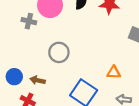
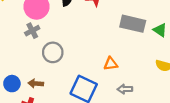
gray cross: (29, 21) -> (32, 31), moved, turned -32

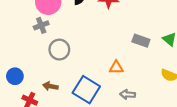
gray rectangle: (133, 24) -> (141, 41), moved, size x0.7
brown arrow: (36, 84) -> (50, 86), moved

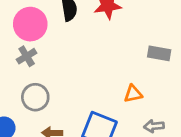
gray circle: (59, 50) -> (35, 97), moved

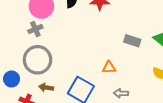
gray circle: (35, 97) -> (38, 60), size x1.4

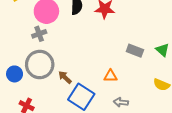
blue circle: (12, 79) -> (15, 74), moved
brown arrow: (46, 88) -> (65, 77), moved, turned 32

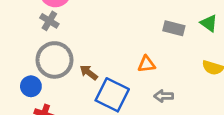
gray cross: (39, 34) -> (49, 21), turned -32
blue circle: (15, 74) -> (31, 86), moved

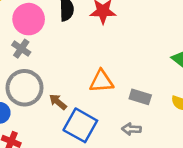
gray rectangle: (174, 28) -> (140, 97), moved
orange triangle: (147, 64) -> (101, 81), moved, size x1.4

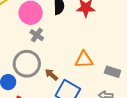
gray cross: (21, 49) -> (37, 35), moved

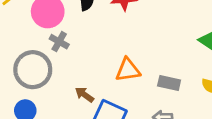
gray circle: (27, 64) -> (33, 70), moved

